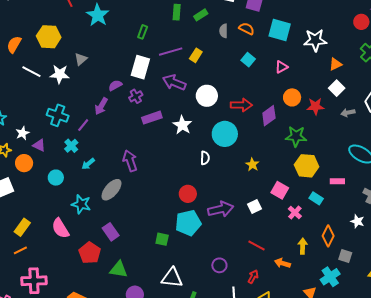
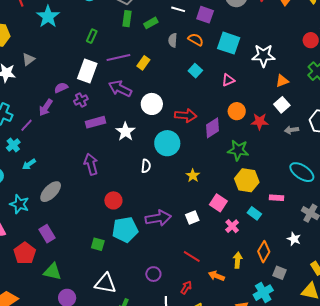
purple arrow: (130, 161) -> (91, 164), moved
red circle: (188, 194) -> (113, 200), moved

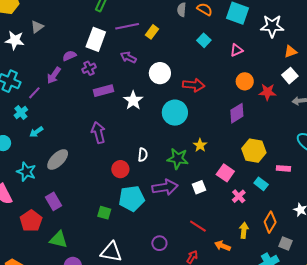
purple arrow: (120, 89) -> (128, 57), size x0.7
purple diamond: (212, 128) -> (237, 113), moved
green star: (238, 150) -> (178, 159), moved
white semicircle: (146, 166) -> (143, 155), moved

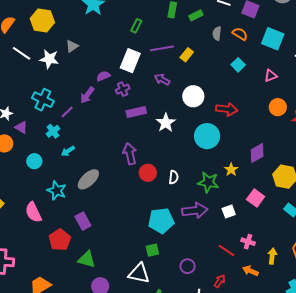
purple diamond: (237, 113) -> (257, 153), moved
red circle: (120, 169) -> (148, 173), moved
pink cross: (239, 196) -> (248, 242), moved, turned -32
green square: (104, 213) -> (152, 250), moved, turned -32

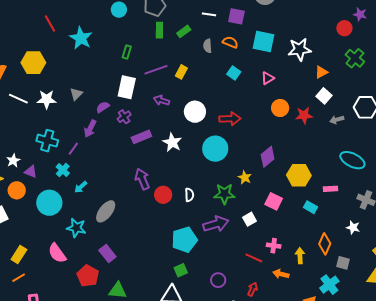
gray triangle: (72, 46) -> (76, 94), moved
cyan circle: (34, 161) -> (49, 203), size x1.6

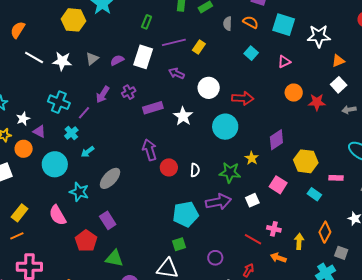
yellow hexagon: (33, 63) -> (74, 20), moved
purple semicircle: (103, 107) -> (117, 60), moved
purple cross: (124, 117) -> (129, 92), moved

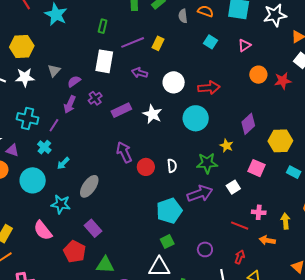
yellow hexagon: (74, 20) -> (22, 46), moved
purple semicircle: (117, 60) -> (74, 81), moved

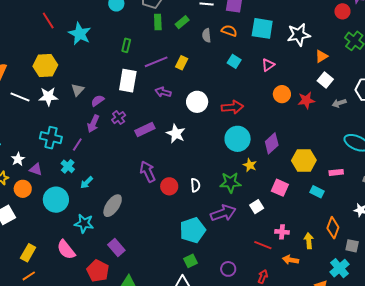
cyan circle: (196, 118) -> (238, 139), moved

